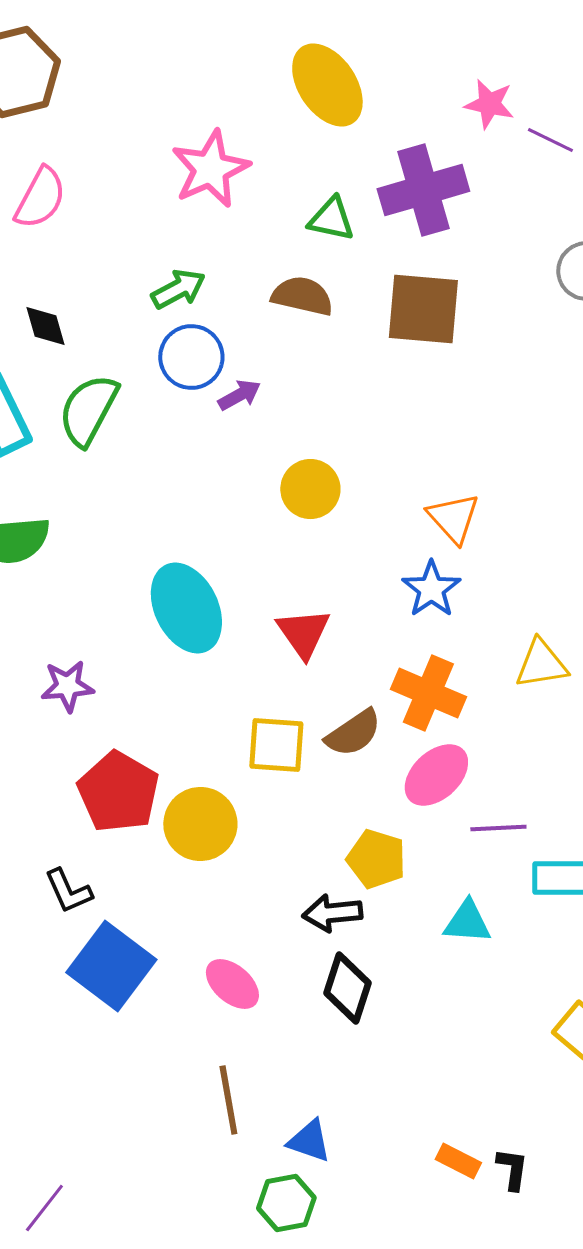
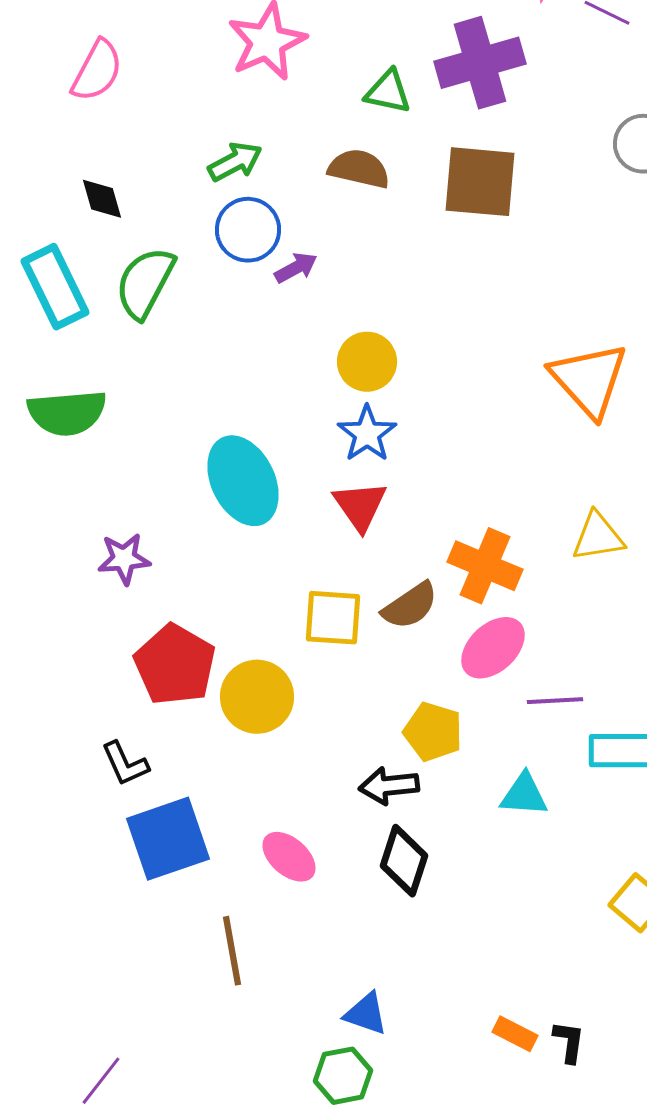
orange triangle: (453, 518) -> (589, 380), moved, size x1.5
blue star: (431, 589) -> (367, 434), moved
blue square: (111, 966) -> (168, 839), turned 34
brown line: (228, 1100) -> (232, 951), moved

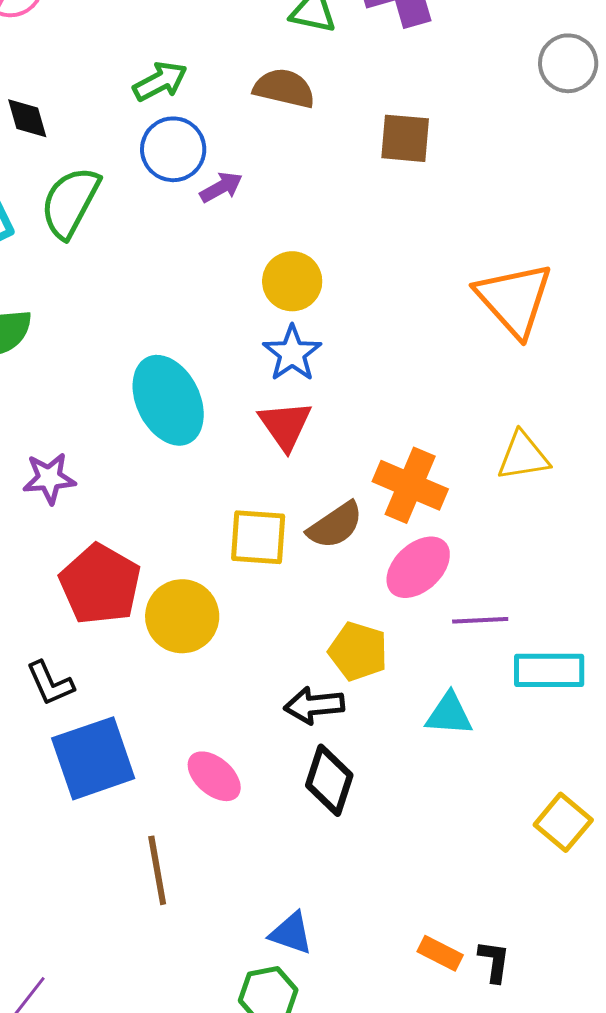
brown square: (480, 182) -> (405, 138), moved, size x0.7

